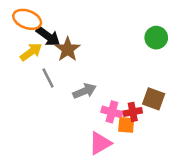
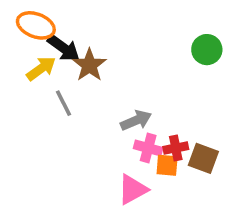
gray arrow: (85, 91) -> (136, 120), moved
brown square: (154, 99) -> (203, 158), moved

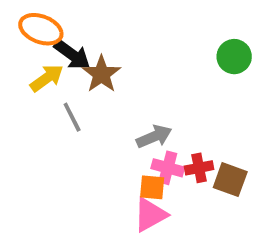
orange square: (167, 165) -> (152, 187), moved

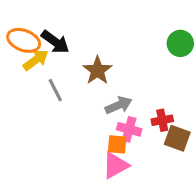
orange ellipse: (41, 29) -> (24, 40), moved
brown star: (101, 74) -> (97, 71), moved
red cross: (199, 168) -> (162, 120), moved

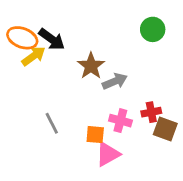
green circle: (180, 43) -> (153, 29), moved
gray line: (55, 90) -> (52, 123), moved
gray arrow: (119, 105) -> (115, 81), moved
orange square: (117, 144) -> (95, 135), moved

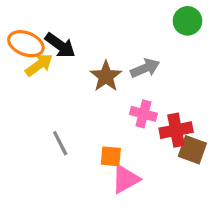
green circle: (153, 29) -> (187, 21), moved
gray arrow: (115, 81) -> (145, 68), moved
red cross: (151, 112) -> (176, 130), size x1.4
pink cross: (120, 121) -> (143, 114), moved

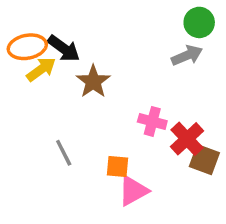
orange ellipse: (26, 44) -> (27, 47), turned -32
gray arrow: (145, 68) -> (187, 55), moved
brown star: (106, 76) -> (93, 81), moved
red cross: (176, 130) -> (187, 139), turned -32

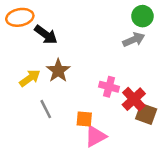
orange ellipse: (27, 47) -> (20, 17), moved
yellow arrow: (41, 69) -> (30, 78), moved
brown star: (93, 81) -> (58, 71), moved

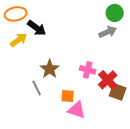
brown star: (58, 71) -> (50, 69), moved
yellow arrow: (30, 78) -> (19, 40), moved
pink triangle: (95, 136) -> (77, 110), turned 48

